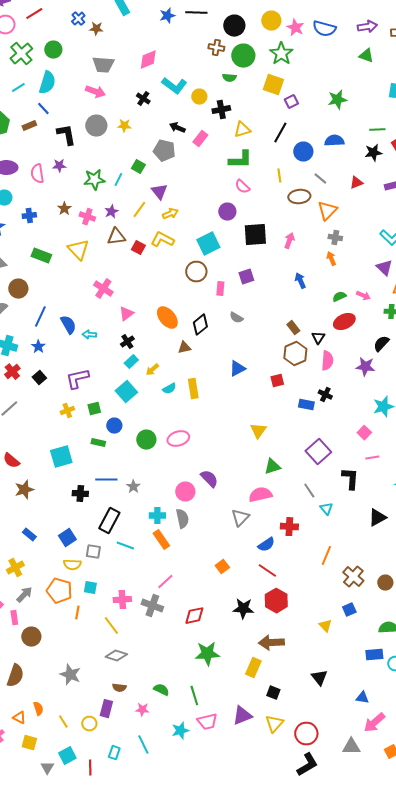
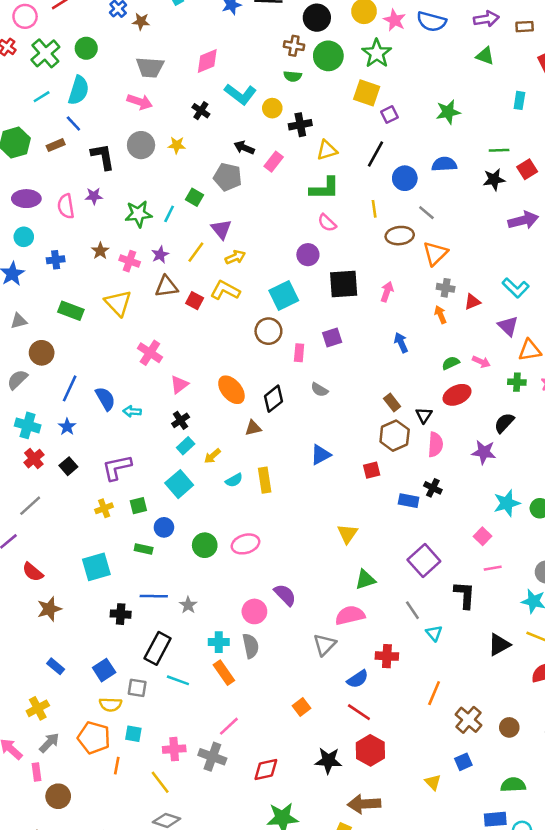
green semicircle: (229, 78) -> (293, 76), moved
red triangle: (356, 183) -> (472, 302), moved

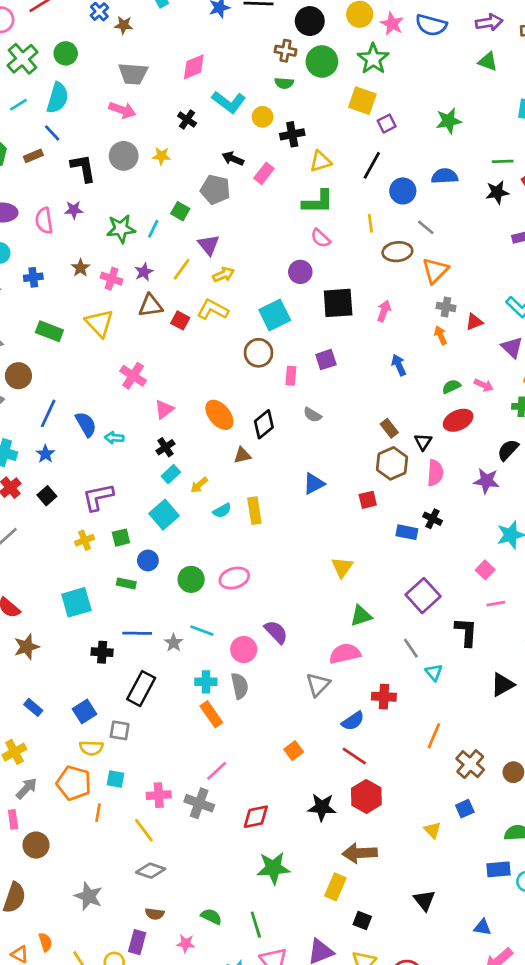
cyan line: (178, 680) -> (202, 631), moved

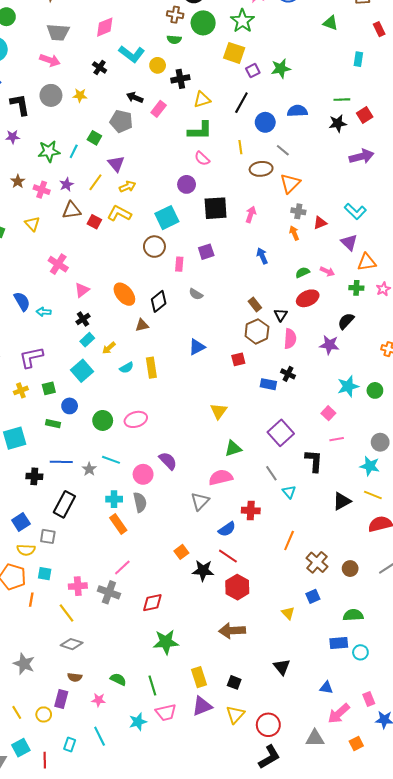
green star: (449, 121) -> (281, 68), moved
yellow triangle: (99, 323) -> (32, 224), size x0.7
black star: (322, 807) -> (203, 571), moved
yellow rectangle: (335, 887) -> (199, 677), moved, turned -42

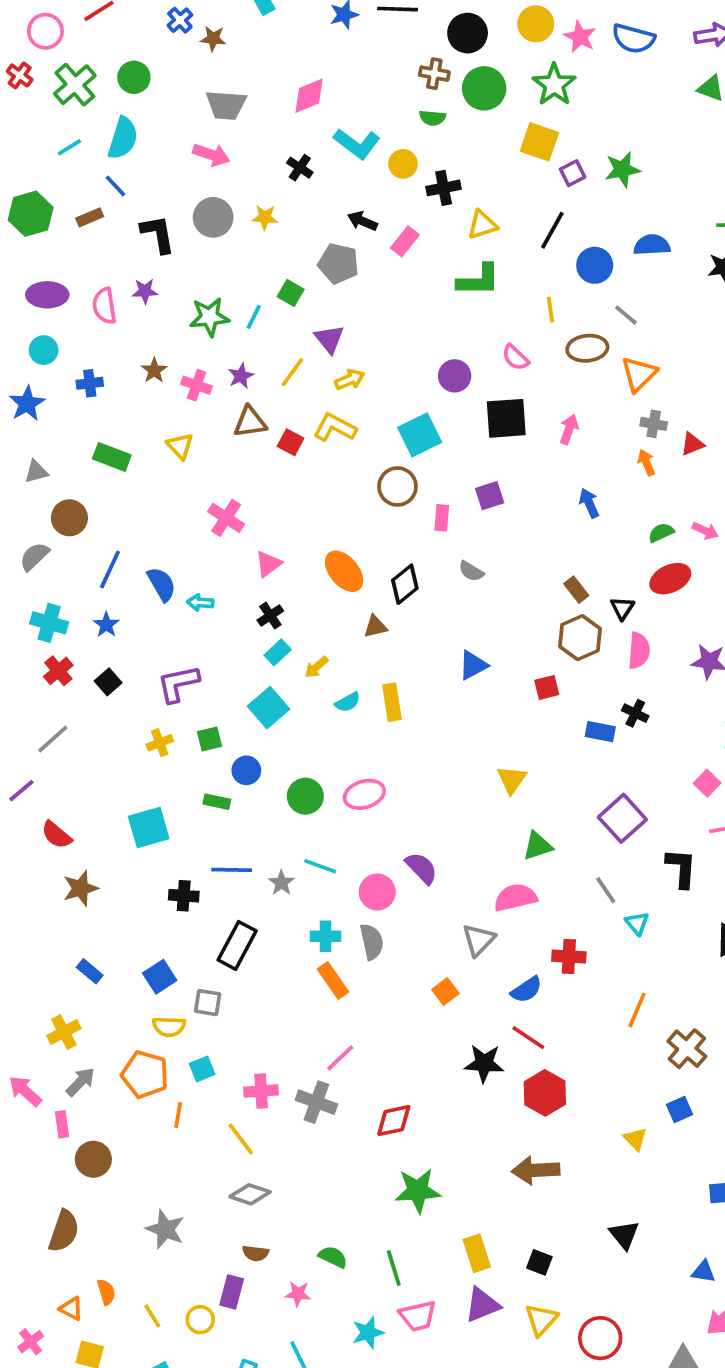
pink semicircle: (202, 159) -> (515, 357), moved
orange square: (181, 552) -> (445, 992), moved
cyan square: (45, 574) -> (202, 1069), turned -32

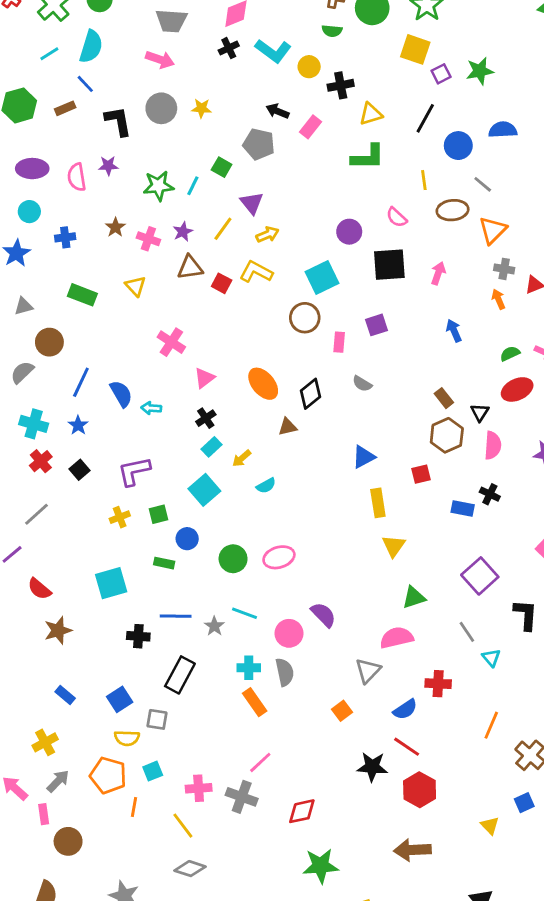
black cross: (300, 168) -> (229, 48), moved, turned 30
yellow rectangle: (392, 702) -> (378, 503), moved

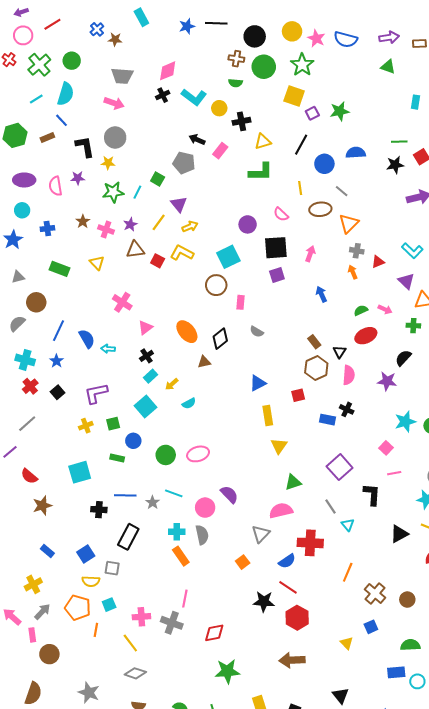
yellow star: (201, 108) -> (108, 163), moved
purple square: (376, 325) -> (277, 275), moved
red cross: (438, 684) -> (310, 543), size x1.4
pink line: (260, 762) -> (185, 599), turned -36

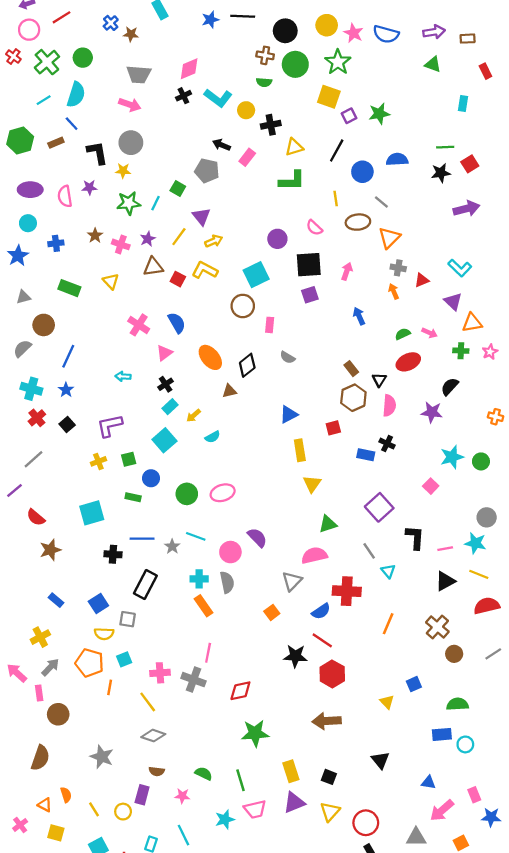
blue semicircle: (87, 339) -> (177, 323), moved
pink line: (394, 473) -> (445, 549), moved
brown cross: (375, 593) -> (437, 627), moved

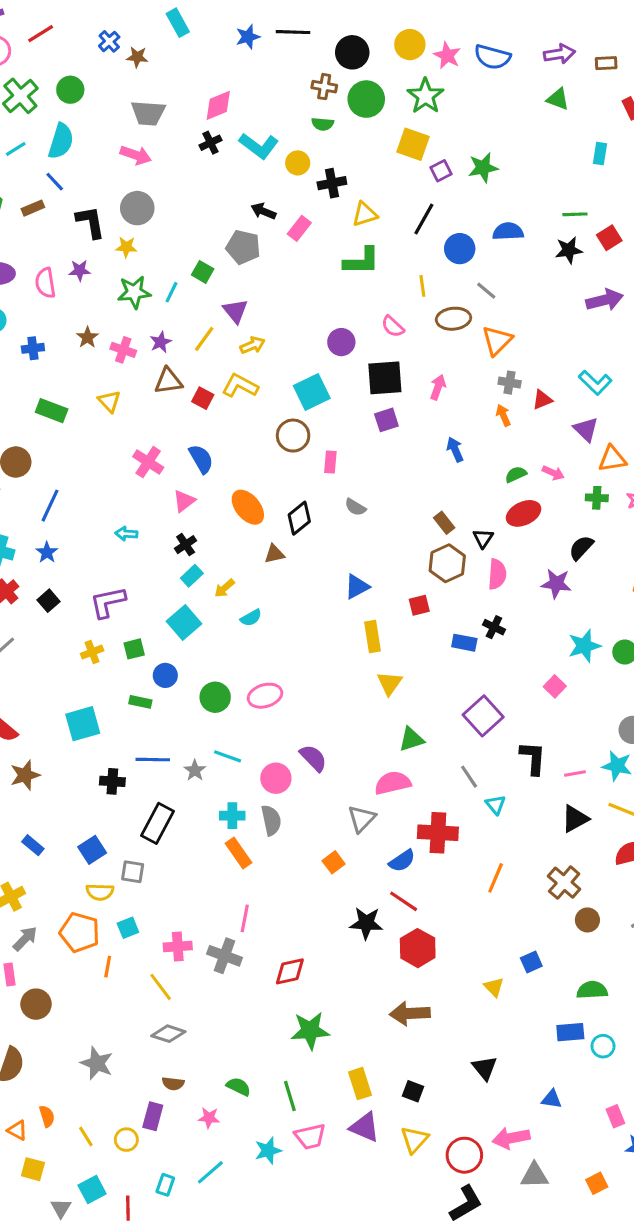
purple triangle: (294, 803) -> (365, 1127), turned 45
pink arrow: (442, 810) -> (511, 1138), moved, turned 30
cyan line: (183, 835) -> (210, 1172), turned 75

